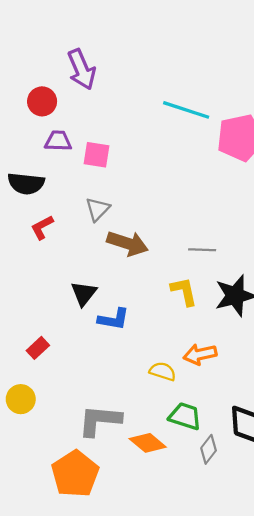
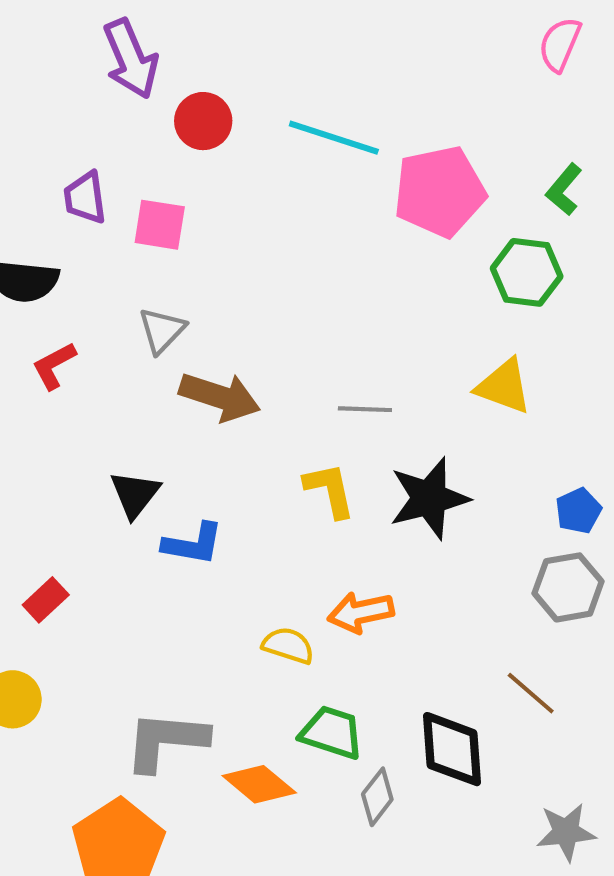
red circle: (42, 101) -> (203, 121), moved
purple trapezoid: (58, 141) -> (85, 198), turned -100

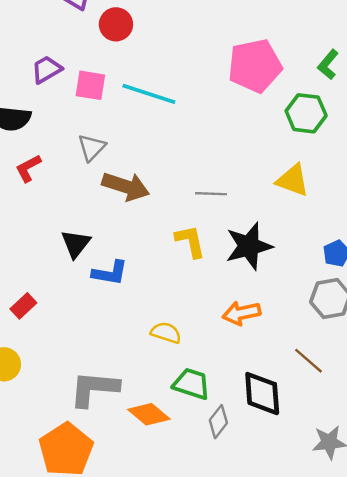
cyan line: (334, 138) -> (149, 94), moved
purple trapezoid: (85, 198) -> (47, 69), turned 68
orange arrow: (361, 612) -> (241, 313), moved

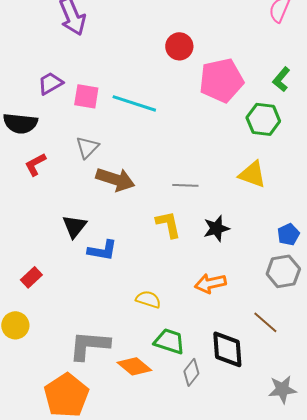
red circle: (116, 24) -> (179, 46), moved
black star: (249, 246) -> (216, 228), size x0.7

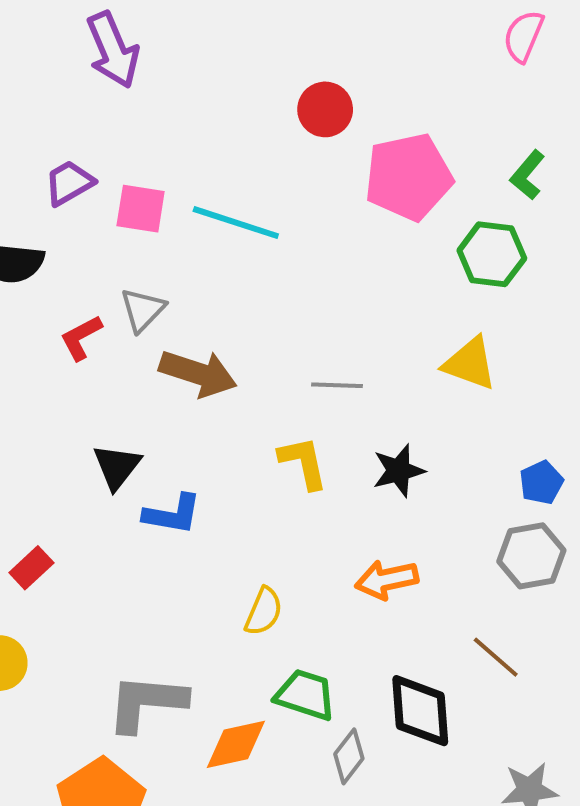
red L-shape: (35, 164) -> (81, 338), moved
yellow semicircle: (148, 299) -> (264, 611), turned 95
orange diamond: (134, 366) -> (236, 744), turned -52

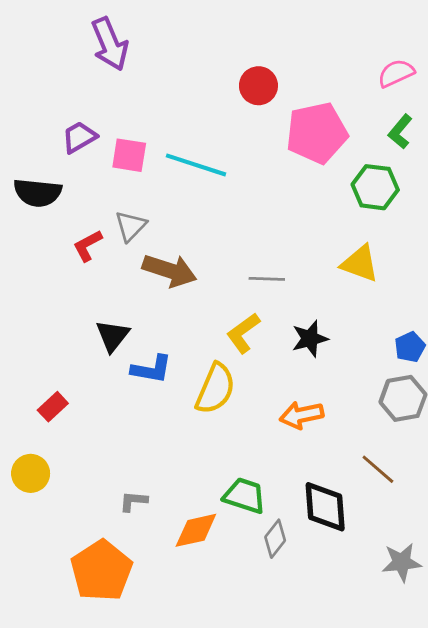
pink semicircle: (524, 36) -> (396, 73), moved, turned 42
yellow L-shape: (303, 463) -> (243, 333), turned -114
yellow semicircle: (264, 611) -> (215, 389), moved, size x1.5
gray L-shape: (147, 703) -> (133, 501), size x0.5

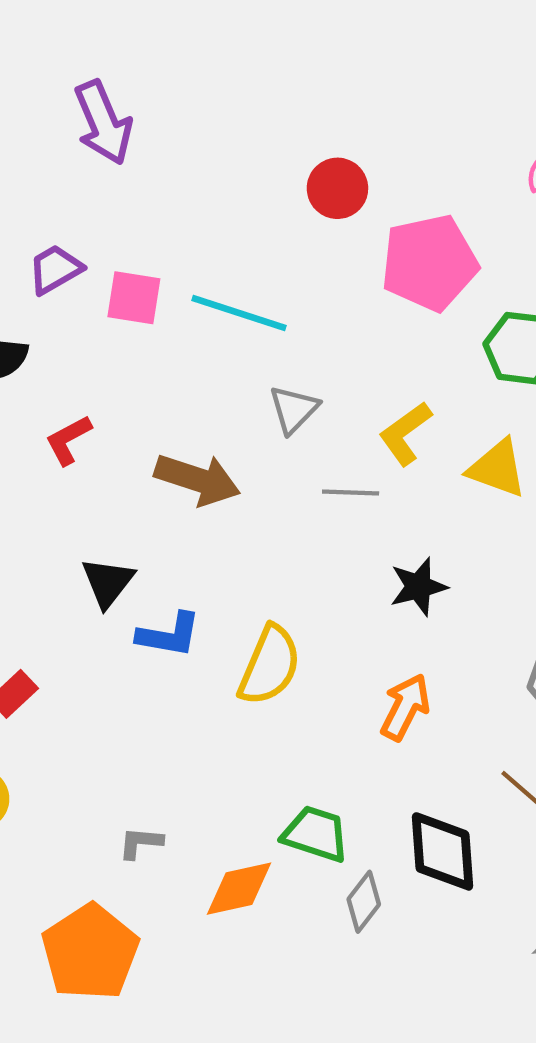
gray triangle: (131, 226) -> (294, 409), moved
yellow L-shape: (243, 333) -> (405, 433), moved
orange arrow: (302, 415) -> (405, 707), turned 129

